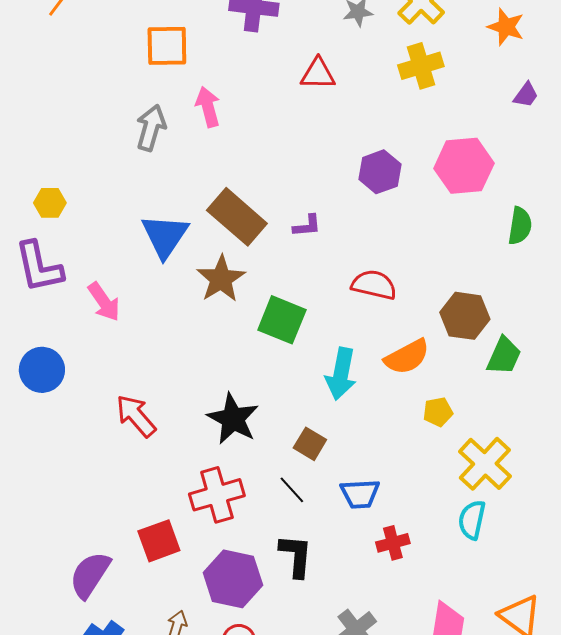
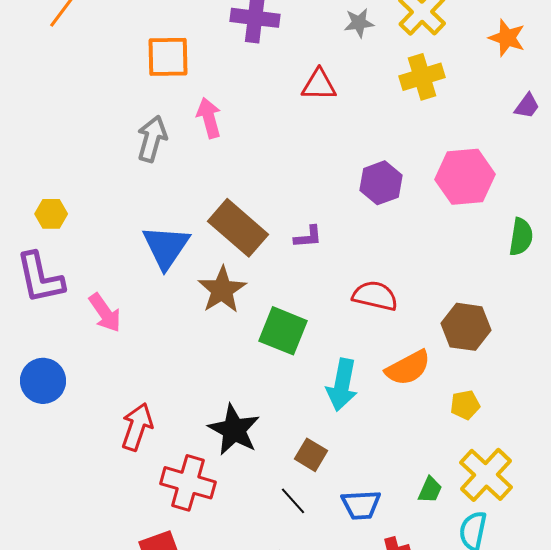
green trapezoid: (504, 356) -> (430, 490), moved, size x0.7
yellow pentagon: (438, 412) -> (465, 405), moved
red arrow: (136, 416) -> (137, 427), turned 60
red cross: (217, 495) -> (188, 483), moved, turned 32

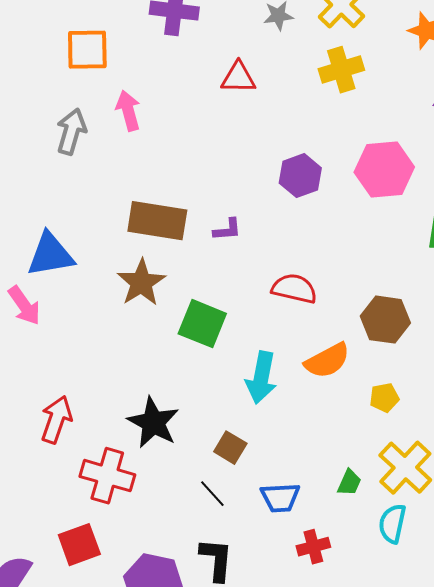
brown rectangle: (238, 228) -> (157, 221), turned -32
blue triangle: (166, 247) -> (50, 255), moved, turned 46

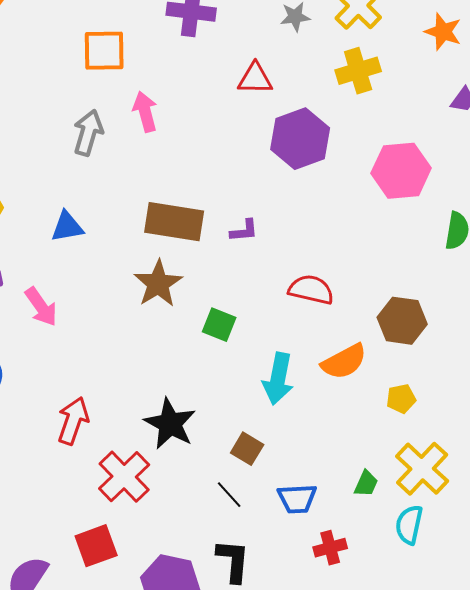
purple hexagon: (300, 176) -> (300, 139), moved, size x1.4
blue triangle: (50, 255) -> (67, 227), moved, size x0.7
green square: (202, 324) -> (219, 325), size x0.7
red cross: (107, 476) -> (124, 477), turned 30

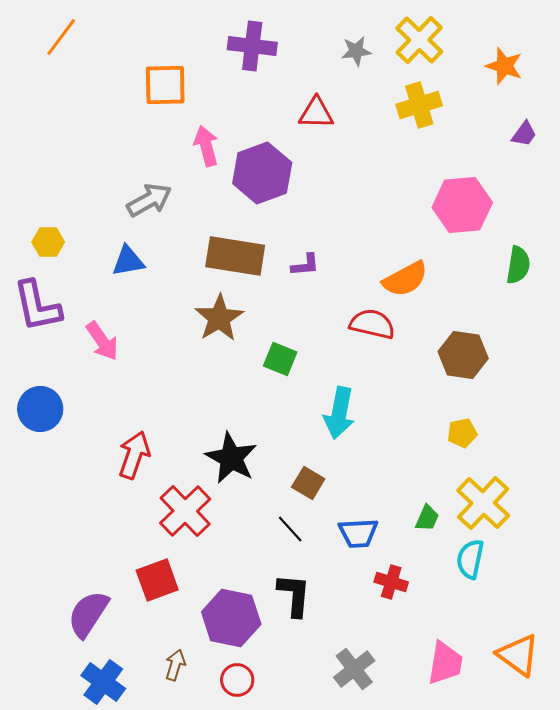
gray arrow: (88, 133) -> (149, 200), moved, turned 45
purple hexagon: (300, 139) -> (262, 173), moved
orange semicircle: (344, 362) -> (405, 279), moved
red cross: (330, 548) -> (391, 582), turned 32

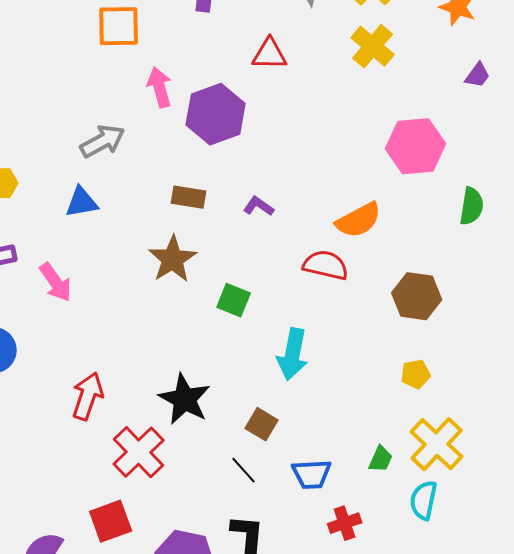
yellow cross: (419, 105) -> (373, 46), turned -33
brown rectangle: (235, 256) -> (189, 197), size x0.6
purple L-shape: (305, 265) -> (259, 206), turned -140
red cross: (391, 582) -> (345, 523), turned -36

